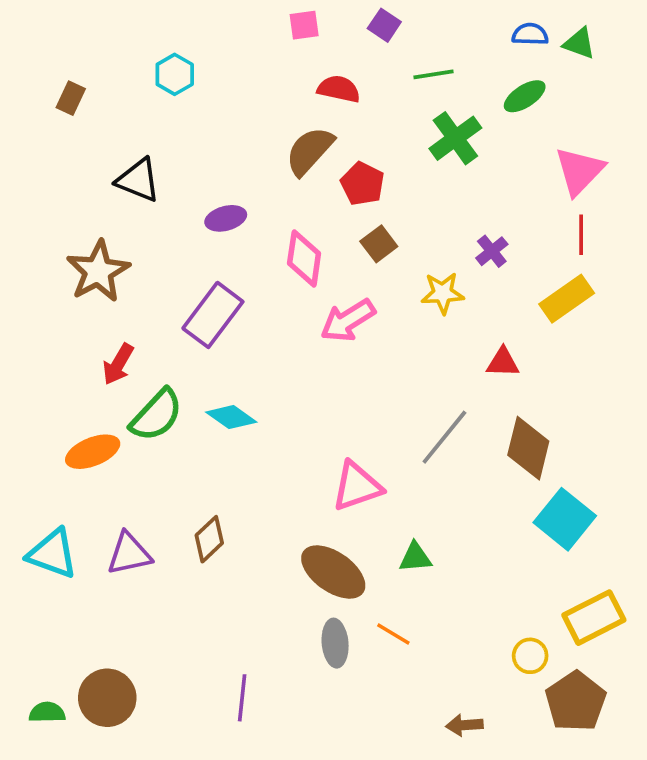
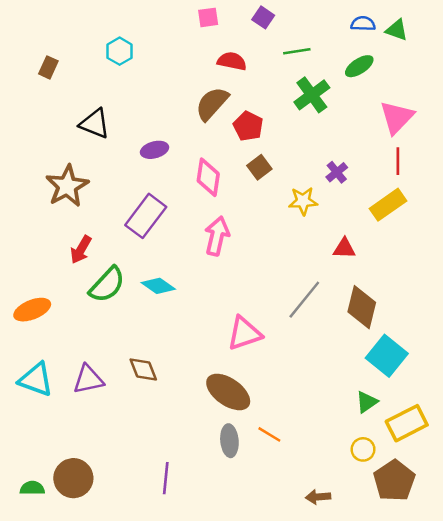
pink arrow: (348, 320) -> (217, 236), moved, turned 135
orange ellipse: (93, 452) -> (32, 310), moved
brown diamond: (209, 539) -> (143, 370), turned -68
green triangle: (415, 557) -> (367, 402), moved, turned -30

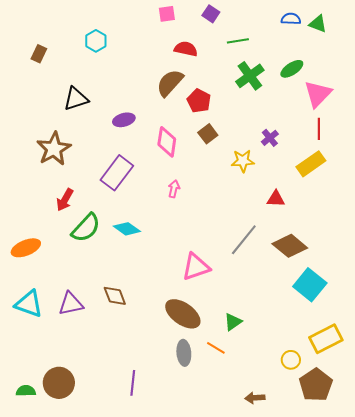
green ellipse: (359, 66) -> (292, 69), moved
black triangle: (95, 124) -> (76, 99), turned -40
pink arrow: (217, 236) -> (174, 189), size x0.6
brown diamond: (362, 307) -> (290, 246), turned -64
green triangle: (367, 402) -> (233, 322), moved

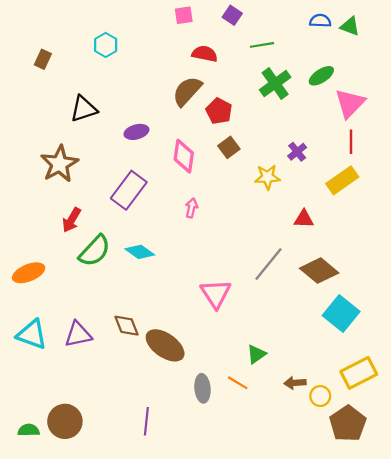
pink triangle: (196, 267) -> (216, 294), turned -44
brown ellipse: (183, 314) -> (165, 345), moved
brown arrow: (255, 398) -> (295, 383), moved

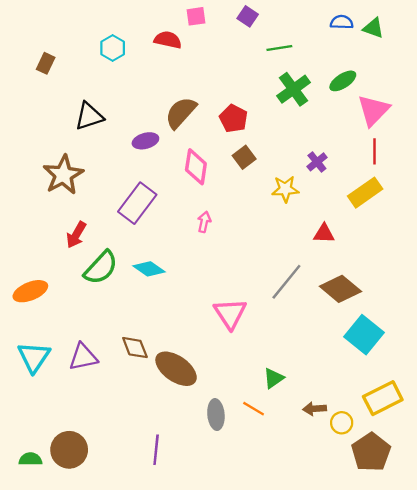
red semicircle: (205, 54) -> (168, 40), moved
brown semicircle: (187, 91) -> (181, 113), moved
cyan triangle: (32, 334) -> (34, 357), turned 44

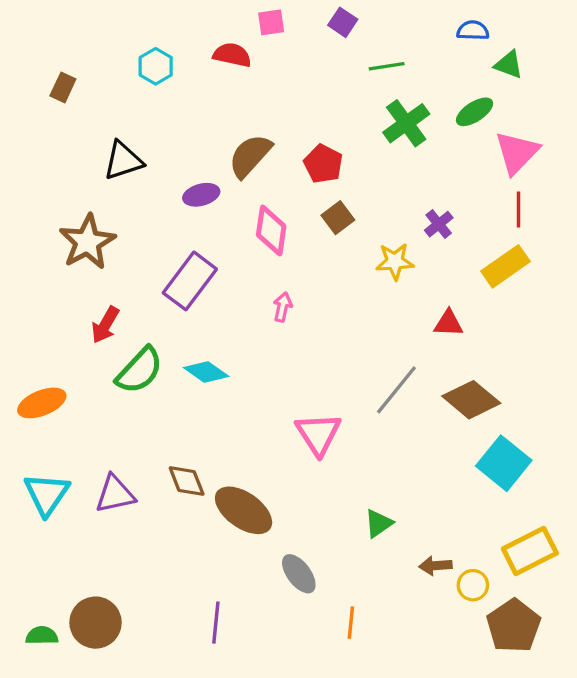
green triangle: (373, 28) -> (509, 65), moved
orange line: (254, 409) -> (351, 623), moved, turned 65
gray ellipse: (216, 415) -> (299, 574), turned -32

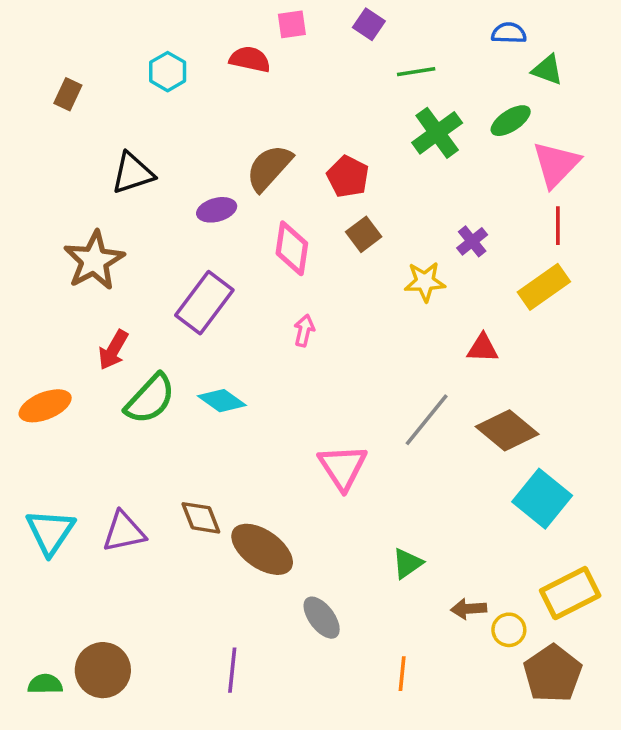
orange ellipse: (42, 403) -> (45, 406), moved
orange line: (351, 623) -> (402, 674), moved

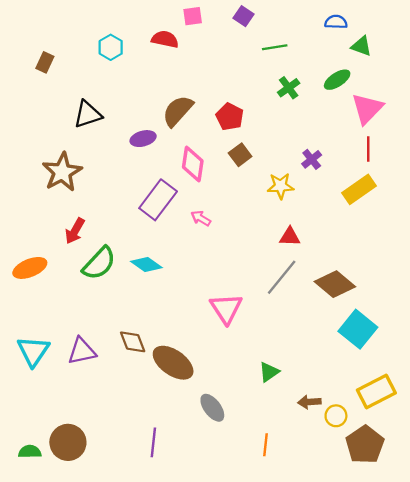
green cross: (437, 133) -> (289, 88), size x0.7
purple rectangle: (204, 303) -> (158, 200), moved
pink arrow: (304, 331) -> (201, 218), turned -72
red triangle: (483, 348) -> (290, 237), moved

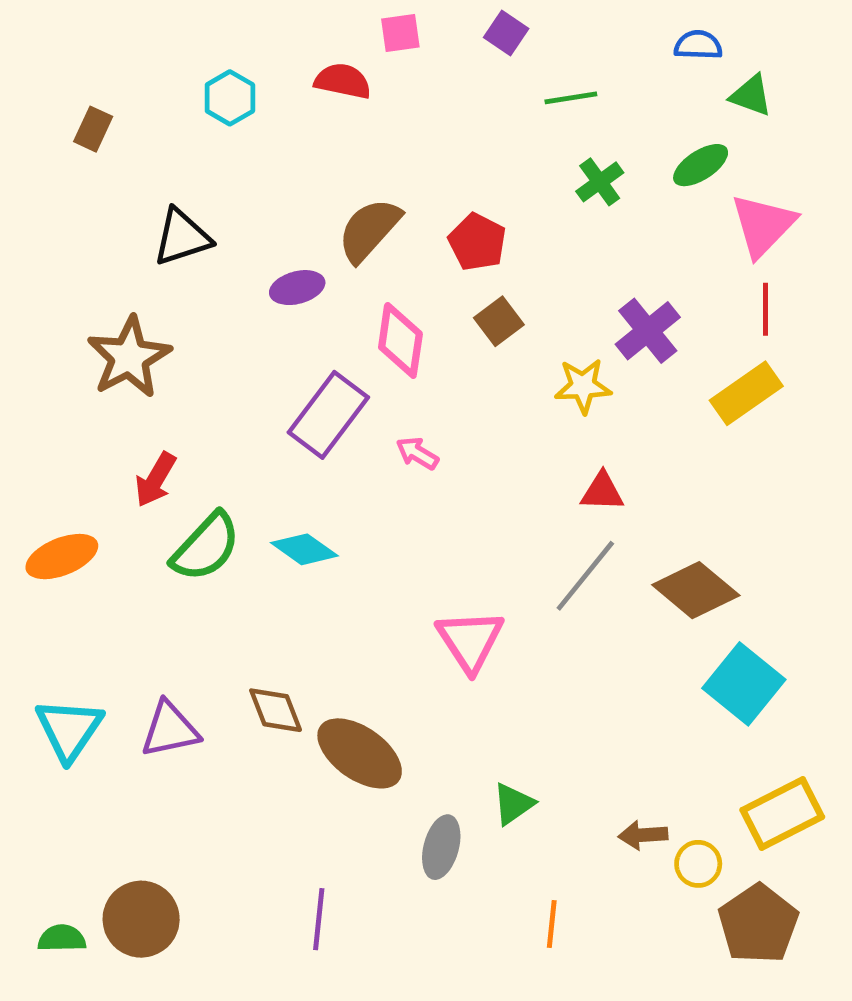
purple cross: (312, 159) -> (648, 331), size x1.5
green triangle: (269, 372) -> (513, 804), moved
gray ellipse: (212, 408) -> (441, 847), turned 52

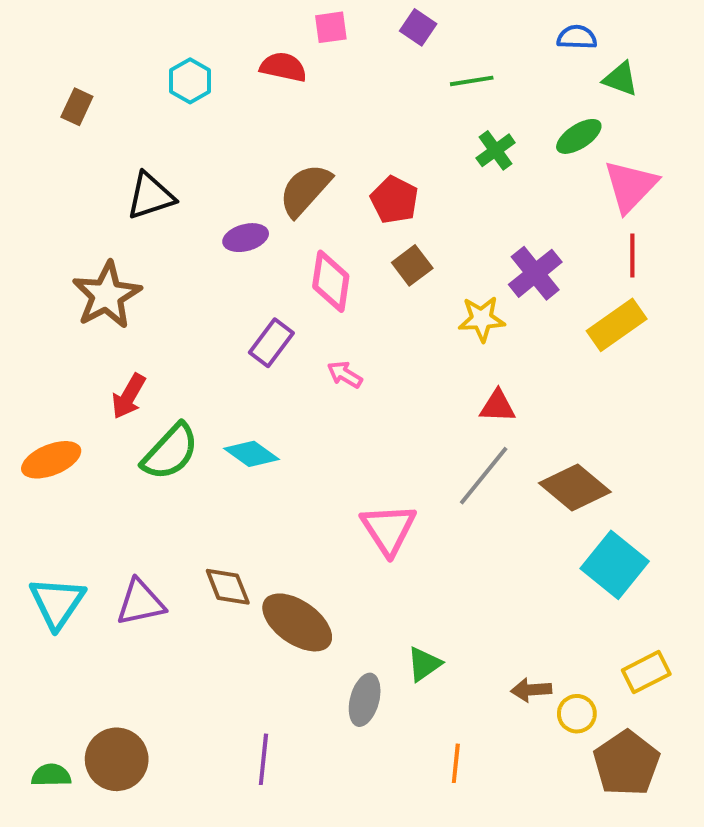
purple rectangle: (328, 415) -> (271, 343), size x0.7
yellow rectangle: (782, 813) -> (646, 672), size x0.7

